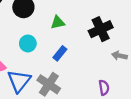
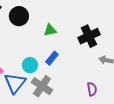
cyan circle: (28, 43) -> (30, 65), moved

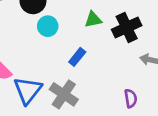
green triangle: (50, 30) -> (93, 19), moved
cyan circle: (30, 65) -> (48, 26), moved

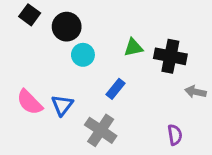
black cross: (127, 28) -> (170, 56), turned 36
blue triangle: (28, 90) -> (62, 105), moved, size x0.7

